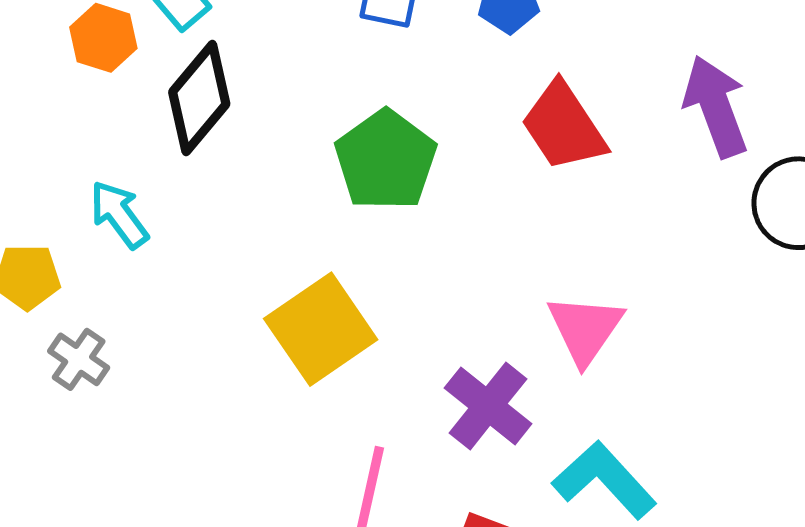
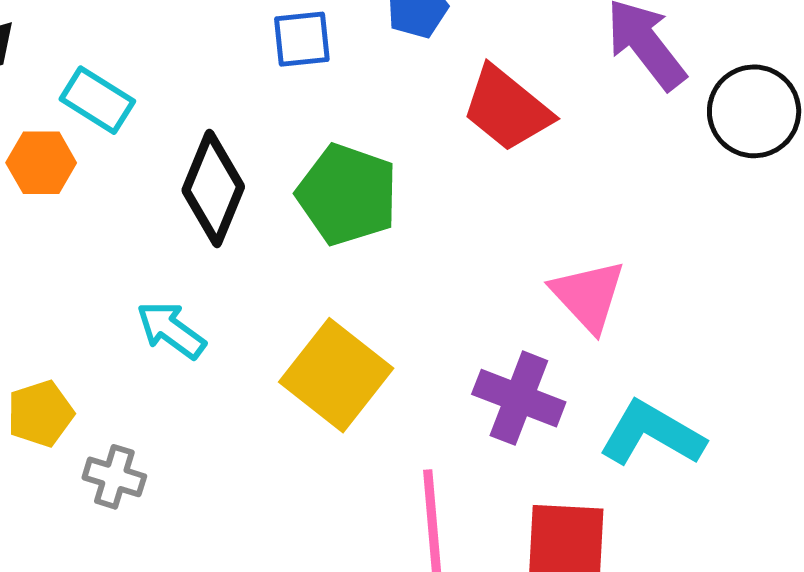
black diamond: (199, 98) -> (213, 189), moved
cyan arrow: (119, 214) -> (171, 330), moved

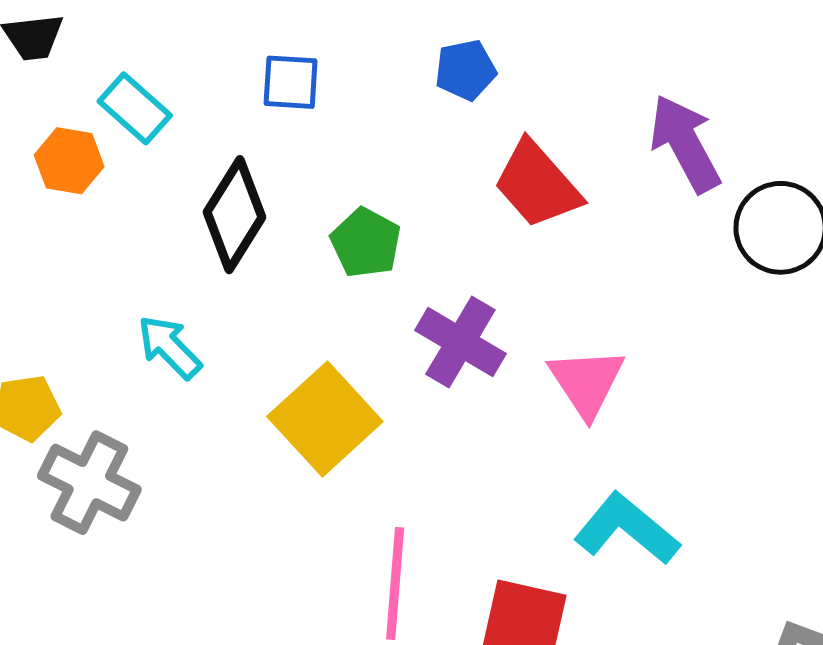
blue square: (302, 39) -> (291, 82), moved
green pentagon: (347, 195) -> (366, 243), size x0.7
purple cross: (519, 398) -> (460, 342), moved
gray cross: (114, 477) -> (89, 483), size x1.6

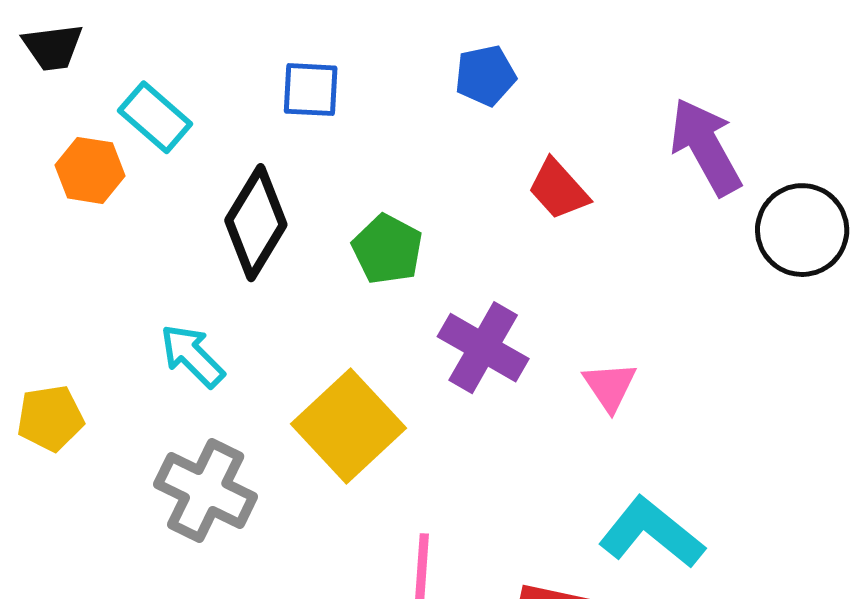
red trapezoid: (537, 184) -> (558, 189), size x0.7
pink triangle: (587, 382) -> (610, 386), size x0.7
gray cross: (89, 483) -> (206, 490), moved

